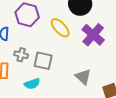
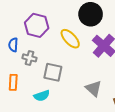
gray cross: (21, 55) -> (30, 58), moved

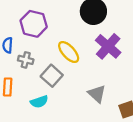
yellow ellipse: (70, 39) -> (69, 52), moved
gray square: (53, 72) -> (52, 76), turned 30

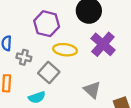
purple hexagon: (34, 24) -> (47, 24), moved
yellow ellipse: (69, 52) -> (65, 50), turned -40

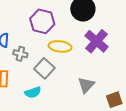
gray triangle: (92, 90) -> (86, 85), turned 30

